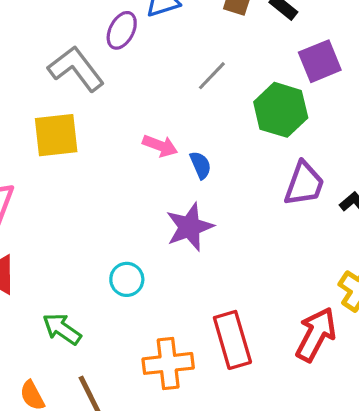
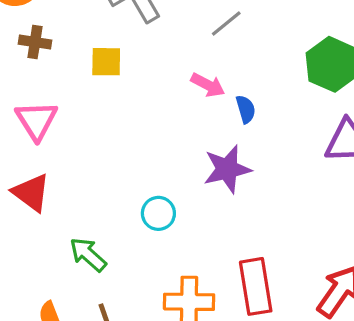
gray line: (212, 76) -> (226, 23), moved
yellow square: (56, 135) -> (106, 62), size x0.7

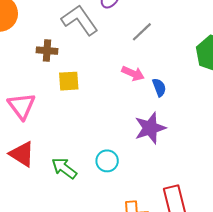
brown cross: (35, 42) -> (47, 51), moved
yellow square: (106, 62) -> (69, 81), moved
green arrow: (88, 254) -> (64, 168), moved

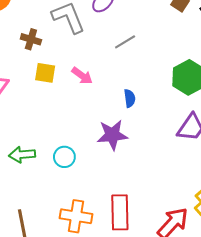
pink arrow: (133, 73) -> (82, 76), moved
green arrow: (64, 168) -> (22, 155), turned -55

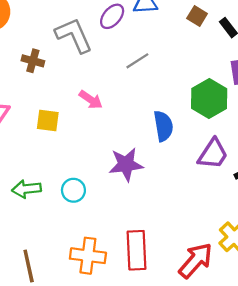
yellow square: (45, 73) -> (48, 121), moved
blue semicircle: (130, 98) -> (163, 126), moved, size x1.5

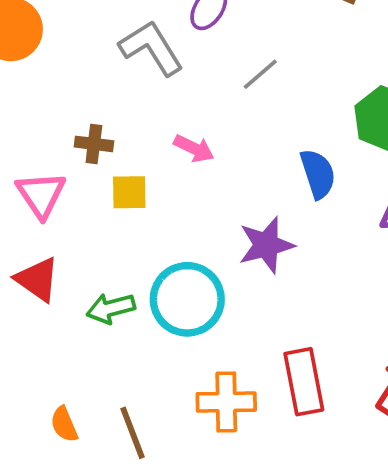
brown cross: (33, 61) -> (94, 144), moved
cyan circle: (73, 190) -> (187, 299), size x1.8

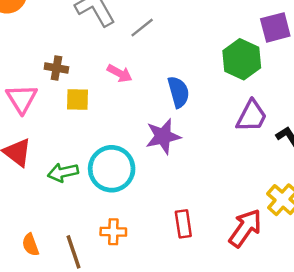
gray line: (260, 74) -> (142, 28), moved
blue semicircle: (318, 174) -> (178, 92), moved
red rectangle: (304, 382) -> (183, 224), size x0.7
orange cross: (226, 402) -> (113, 232), moved, size x0.7

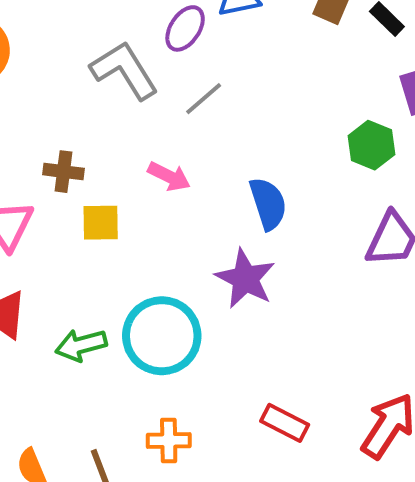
green hexagon: (242, 59) -> (371, 145), size x0.7
purple star: (163, 136) -> (245, 279), turned -30
red rectangle: (183, 224) -> (285, 423), turned -52

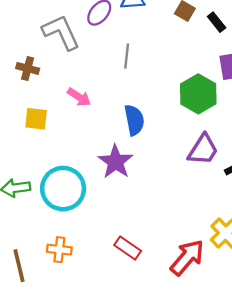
gray line: (204, 99) -> (127, 56), moved, turned -50
green hexagon: (371, 145) -> (198, 94), size x1.4
brown cross: (63, 172) -> (28, 68), moved

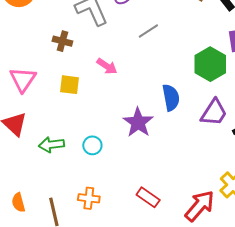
gray line: (127, 56) -> (148, 31), turned 50
blue semicircle: (134, 120) -> (171, 98), moved
cyan circle: (63, 189) -> (92, 145), size x0.5

